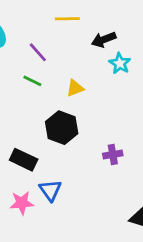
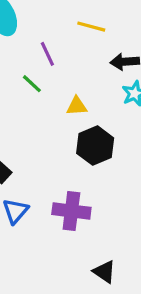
black hexagon: (62, 128) -> (95, 146), moved
purple cross: (113, 155) -> (71, 211), moved, size x1.6

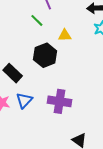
black hexagon: (95, 146) -> (45, 55), moved

